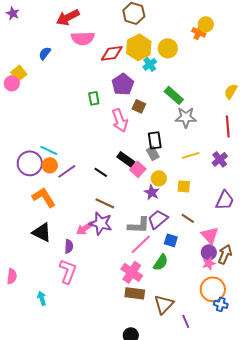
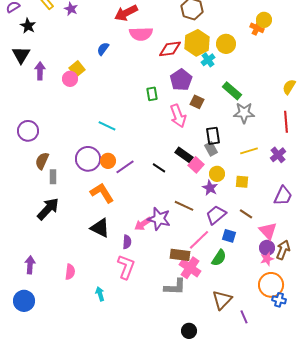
cyan line: (49, 150) -> (107, 126), moved
brown line: (105, 203) -> (184, 206), moved
gray L-shape: (139, 225) -> (175, 287), moved
brown rectangle: (135, 293) -> (180, 255), moved

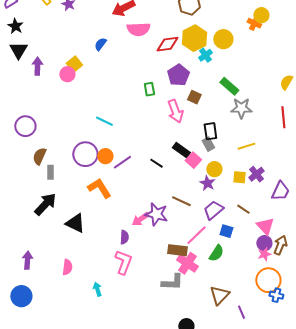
black star: (28, 26) -> (15, 26), moved
purple cross: (278, 155) -> (256, 174), moved
black triangle: (100, 228) -> (75, 223), moved

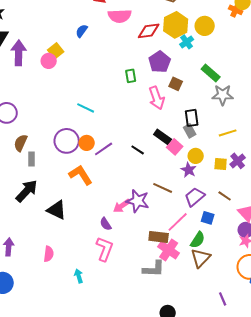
purple arrow: (37, 66) -> (19, 53), size x1.4
purple semicircle: (124, 237) -> (106, 224), turned 144
brown triangle: (219, 295) -> (201, 258), moved

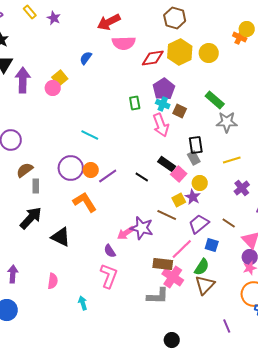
cyan cross: (187, 42) -> (163, 104), moved, turned -32
brown semicircle: (21, 143) -> (25, 170), turned 30
yellow square: (221, 164) -> (179, 200), moved, turned -32

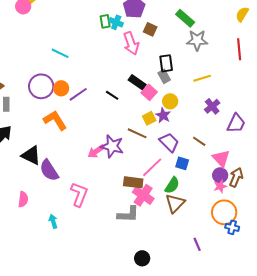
cyan cross: (163, 104) -> (116, 22), moved
purple trapezoid: (199, 224) -> (169, 142), turned 85
purple semicircle: (110, 251) -> (49, 170), moved, size x1.6

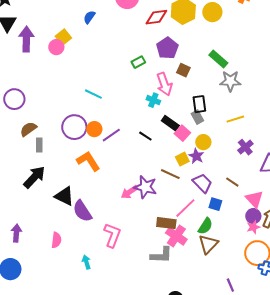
green rectangle: (105, 21) -> (138, 62), turned 72
cyan cross: (116, 22) -> (153, 100), moved

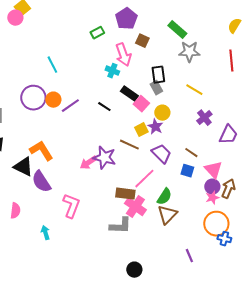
cyan line: (93, 94) -> (52, 65), turned 36
yellow line: (235, 119) -> (194, 90), turned 48
orange L-shape: (88, 161) -> (41, 151), moved
blue square: (215, 204) -> (187, 171), moved

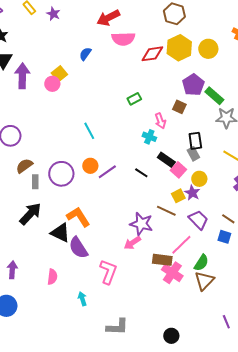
purple pentagon: (126, 19) -> (193, 85), moved
pink arrow: (123, 55) -> (160, 121), size x0.7
purple circle: (33, 98) -> (61, 174), moved
pink arrow: (88, 163) -> (132, 243), moved
gray L-shape: (120, 226) -> (117, 327), moved

